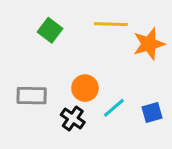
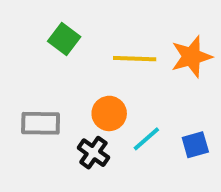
yellow line: (111, 24) -> (135, 59), moved

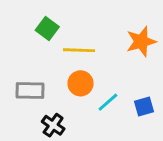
yellow line: (135, 59) -> (79, 50), moved
black cross: (93, 153) -> (53, 125), moved

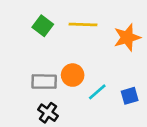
yellow line: (79, 50) -> (83, 24), moved
gray rectangle: (30, 91) -> (44, 82), moved

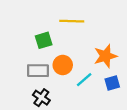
green square: (43, 26) -> (44, 40), moved, turned 36
orange star: (127, 37) -> (105, 56), moved

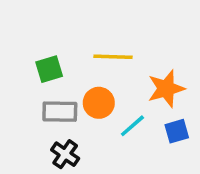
yellow line: (72, 21) -> (113, 57), moved
green square: (44, 40) -> (49, 69), moved

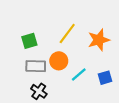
yellow line: (113, 57) -> (67, 34), turned -55
orange star: (166, 89) -> (99, 40), moved

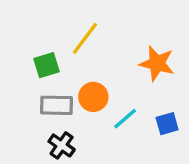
yellow line: (67, 34) -> (85, 38), moved
orange star: (99, 40) -> (157, 63), turned 30

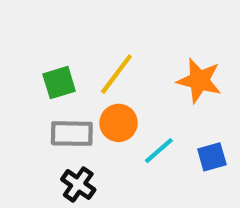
yellow line: (85, 38) -> (116, 74), moved

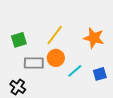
green square: (59, 83) -> (19, 40), moved
black cross: (78, 184) -> (18, 87), moved

